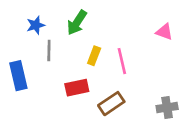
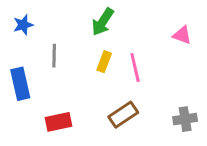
green arrow: (77, 23) -> (103, 22), moved
blue star: (36, 25) -> (23, 25), moved
red rectangle: (77, 88) -> (58, 122), moved

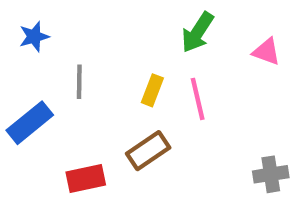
green arrow: (103, 22) -> (198, 32), moved
blue rectangle: (20, 84) -> (30, 123), turned 64
brown rectangle: (123, 115) -> (148, 151), moved

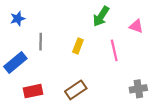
pink line: (198, 99) -> (114, 50), moved
brown rectangle: (148, 151) -> (76, 90), moved
red rectangle: (86, 179) -> (33, 91), moved

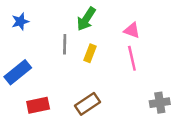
green arrow: (101, 16) -> (86, 19), moved
pink triangle: (136, 26) -> (132, 30), moved
gray line: (41, 42) -> (65, 44), moved

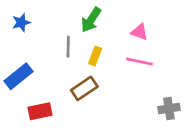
pink line: (132, 58) -> (139, 61), turned -65
brown rectangle: (87, 104) -> (84, 88), moved

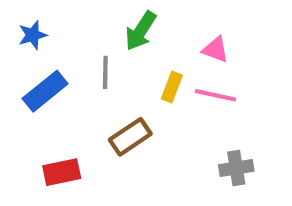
yellow rectangle: (95, 56) -> (172, 87), moved
blue rectangle: (18, 76) -> (45, 91), moved
gray cross: (169, 109) -> (236, 168), moved

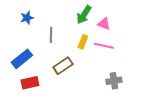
green arrow: (141, 31) -> (84, 15), moved
blue star: (33, 35) -> (27, 18), moved
blue rectangle: (45, 91) -> (22, 59), moved

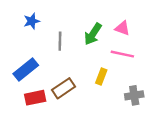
green arrow: (84, 15) -> (93, 34), moved
yellow rectangle: (83, 42) -> (101, 77), moved
brown rectangle: (63, 66) -> (63, 88), moved

